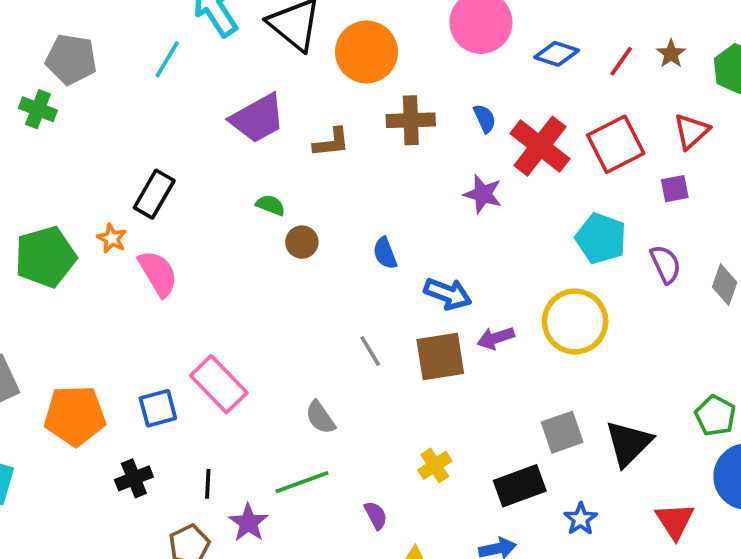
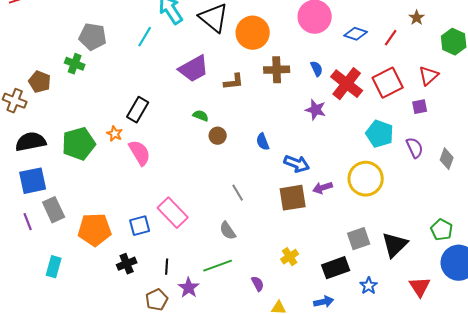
brown star: (671, 54) -> (417, 18), moved
gray line: (370, 351) -> (238, 193), moved

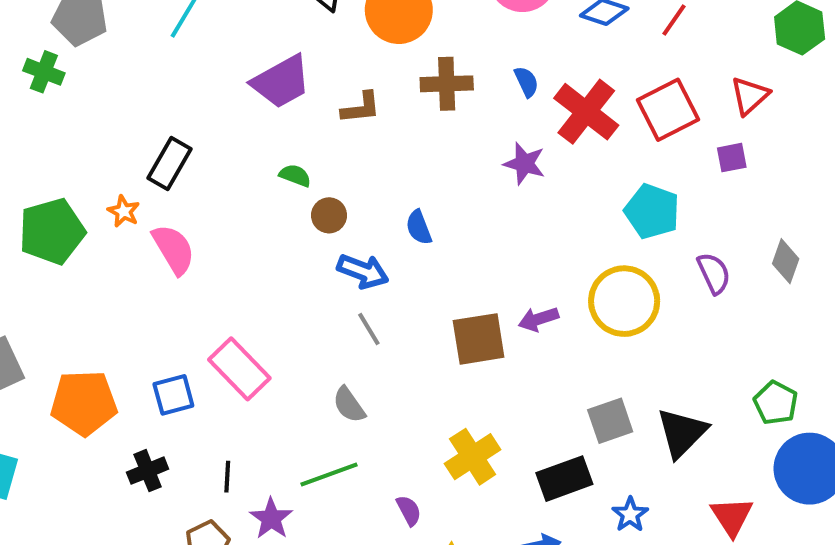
purple semicircle: (415, 148) -> (714, 273), moved
blue arrow: (297, 164) -> (363, 271), moved
yellow cross: (290, 257) -> (473, 457), size x1.5

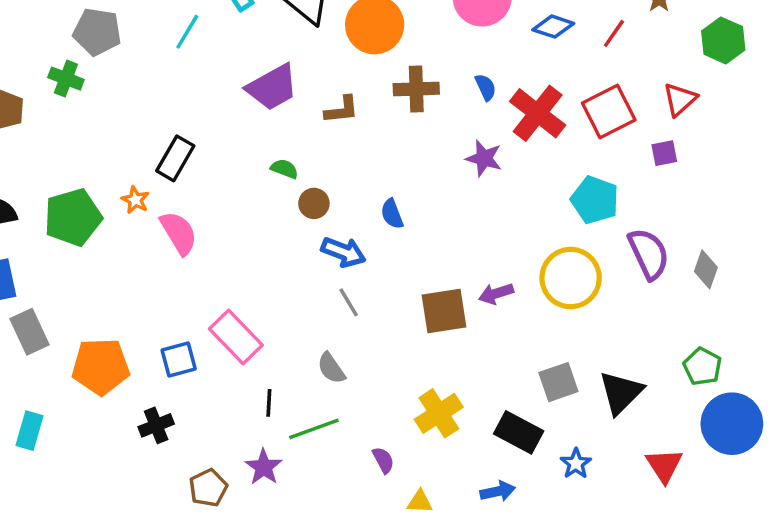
gray diamond: (786, 261) -> (706, 269), moved
purple semicircle: (714, 273) -> (649, 254), size x1.4
black line: (227, 477) -> (269, 403), moved
black rectangle: (564, 479) -> (519, 432), turned 48

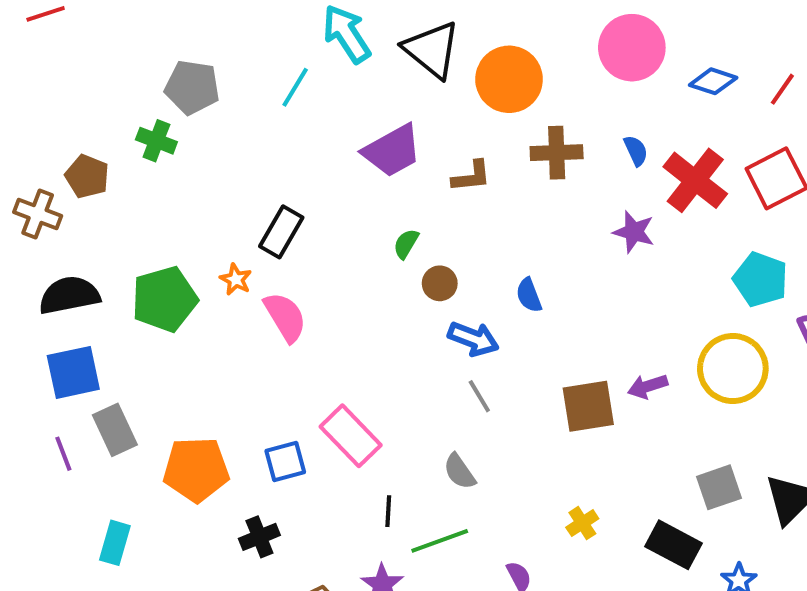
green semicircle: (284, 169) -> (406, 244), turned -80
yellow cross: (439, 413) -> (582, 523), size x0.6

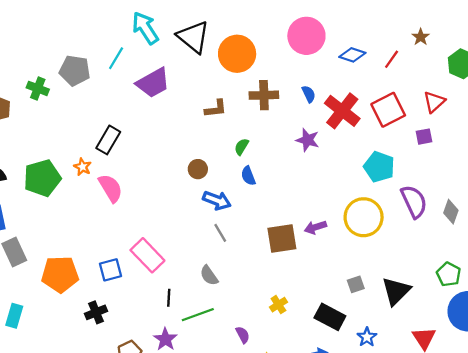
gray pentagon: (192, 87) -> (75, 71), moved
purple trapezoid: (392, 151) -> (153, 83), moved
green semicircle: (406, 244) -> (242, 147), moved
gray square: (719, 487) -> (356, 284), size x0.7

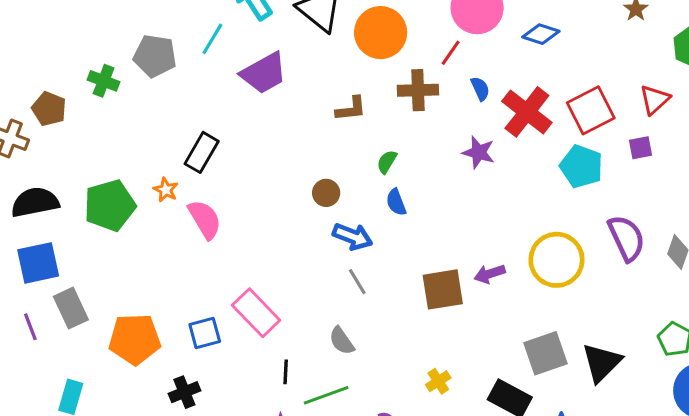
red line: (392, 59) -> (451, 53), moved
cyan pentagon: (379, 167) -> (581, 166), moved
gray square: (356, 284) -> (546, 353), size x1.8

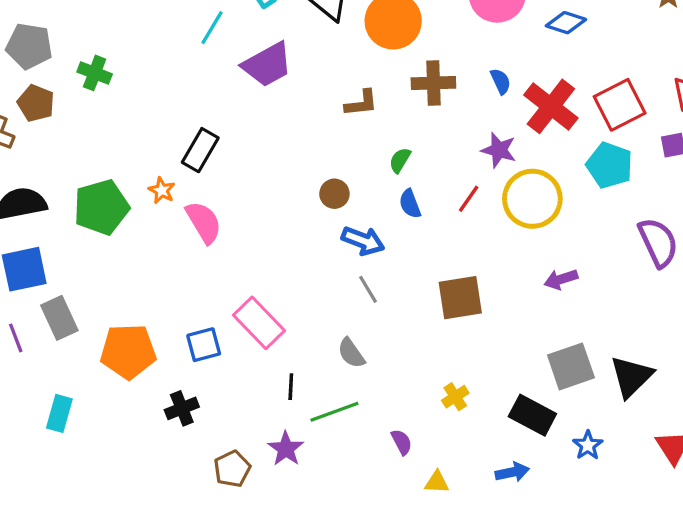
red line: (451, 53) -> (469, 199), moved
gray pentagon: (155, 56) -> (29, 46), moved
yellow circle: (556, 260) -> (532, 199), moved
purple arrow: (490, 274) -> (561, 279), moved

